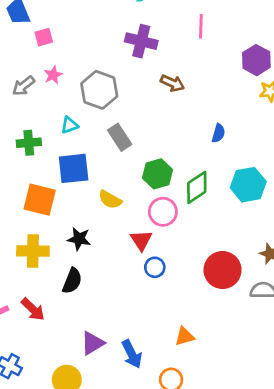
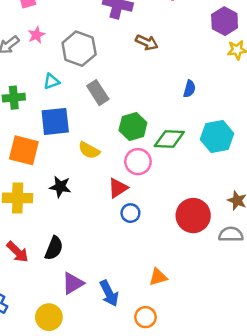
green diamond: (197, 187) -> (169, 139), turned 36
red triangle: (141, 240) -> (118, 188), turned 30
black semicircle: (72, 281) -> (54, 248), moved

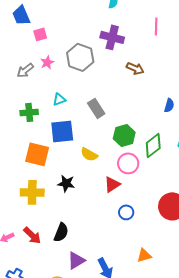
gray hexagon: (79, 49) -> (80, 57), moved
green diamond: (169, 139) -> (153, 145), turned -40
blue circle: (130, 213) -> (126, 212), moved

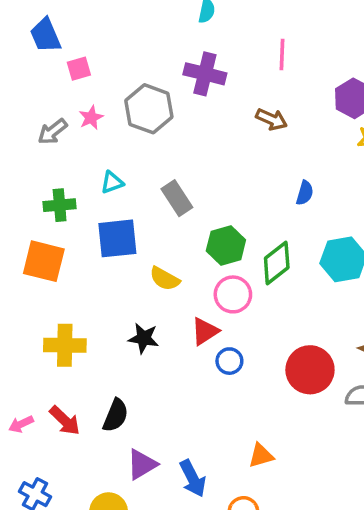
brown arrow: (135, 68) -> (271, 119), moved
orange square: (37, 154) -> (44, 261), moved
black star: (66, 183) -> (144, 338), moved
blue circle: (126, 212) -> (229, 361), moved

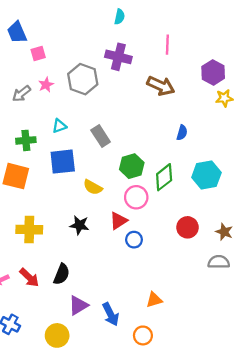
brown arrow: (271, 119) -> (161, 86), size x1.4
red circle: (310, 370) -> (187, 227), moved, size x0.7

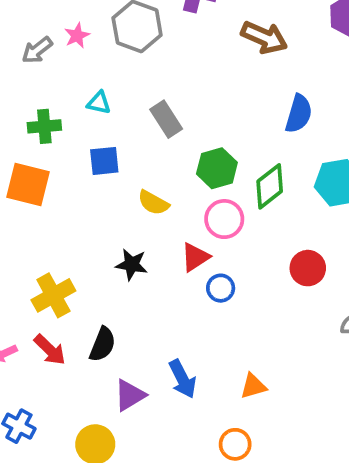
cyan triangle: (59, 126) -> (99, 103), turned 32
blue semicircle: (182, 133) -> (299, 114), size x1.5
blue square: (63, 162) -> (104, 161), size x0.7
yellow cross: (29, 230) -> (53, 295), moved, turned -30
blue arrow: (111, 314) -> (182, 379), moved

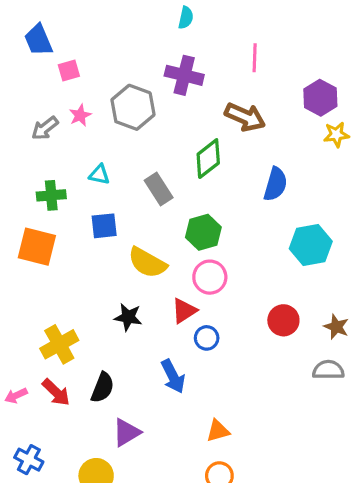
green diamond: (270, 186) -> (208, 159), moved
yellow semicircle: (153, 203) -> (147, 263), size x1.4
blue arrow: (182, 379) -> (173, 376), moved
orange triangle: (253, 386) -> (218, 431), moved

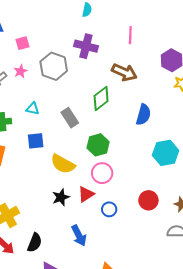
pink square: (69, 70) -> (22, 43), moved
black star: (128, 317) -> (61, 197), moved, turned -30
blue circle: (207, 338) -> (109, 209), moved

